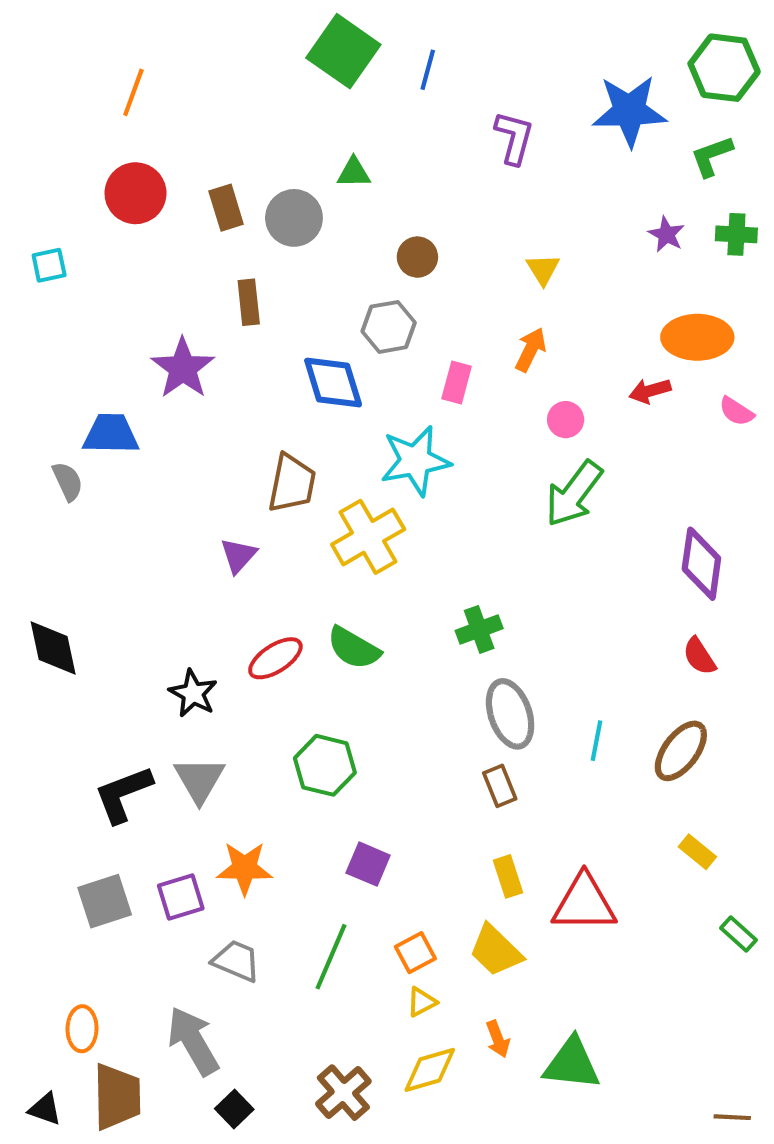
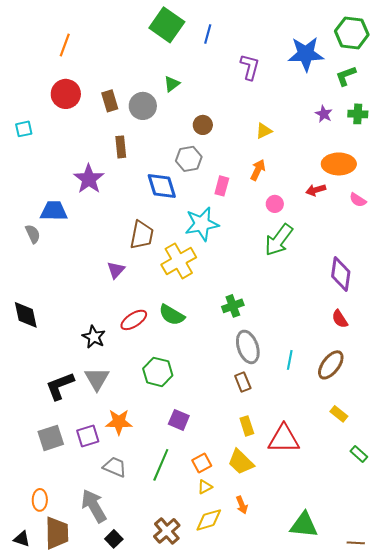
green triangle: (354, 173) -> (172, 84), turned -36
yellow triangle: (543, 269) -> (264, 131), turned 36
green triangle: (572, 1064) -> (304, 525), moved

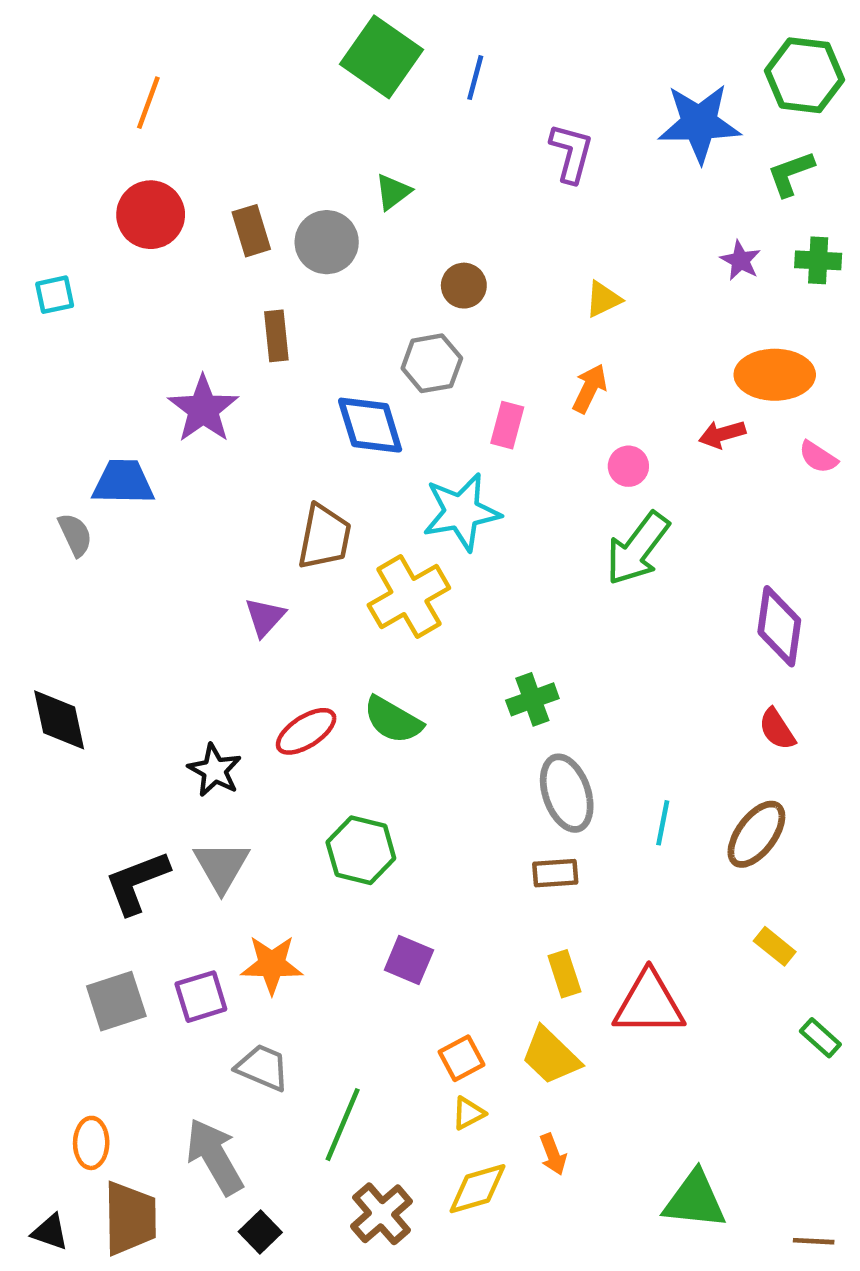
brown rectangle: (243, 382) -> (555, 873), turned -72
green line: (161, 465) -> (343, 1125), moved

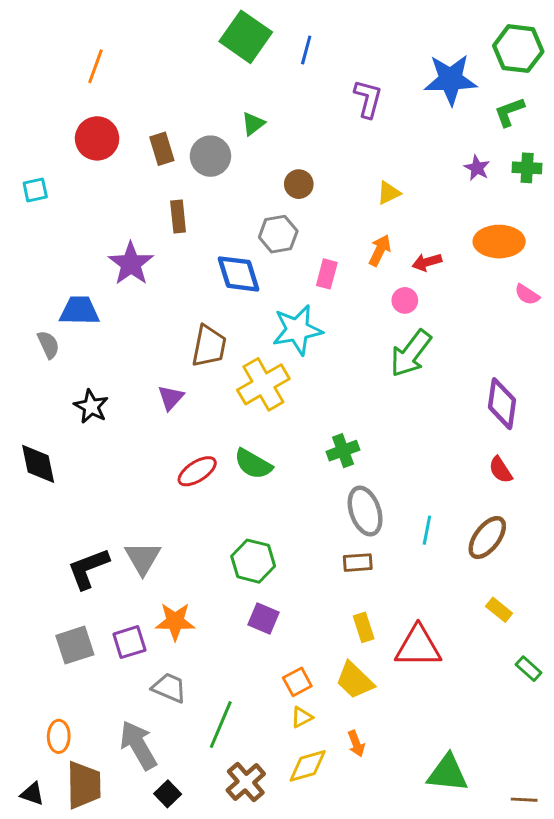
red arrow: (722, 434) -> (427, 262), moved
black star: (215, 770) -> (91, 406), moved
green hexagon: (361, 850) -> (253, 561), moved

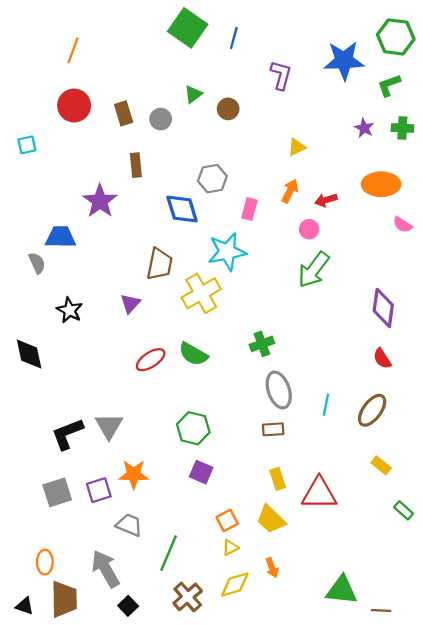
gray circle: (210, 156) -> (161, 119), size x0.7
brown circle: (299, 184) -> (228, 109), moved
brown line: (524, 800) -> (381, 610), moved

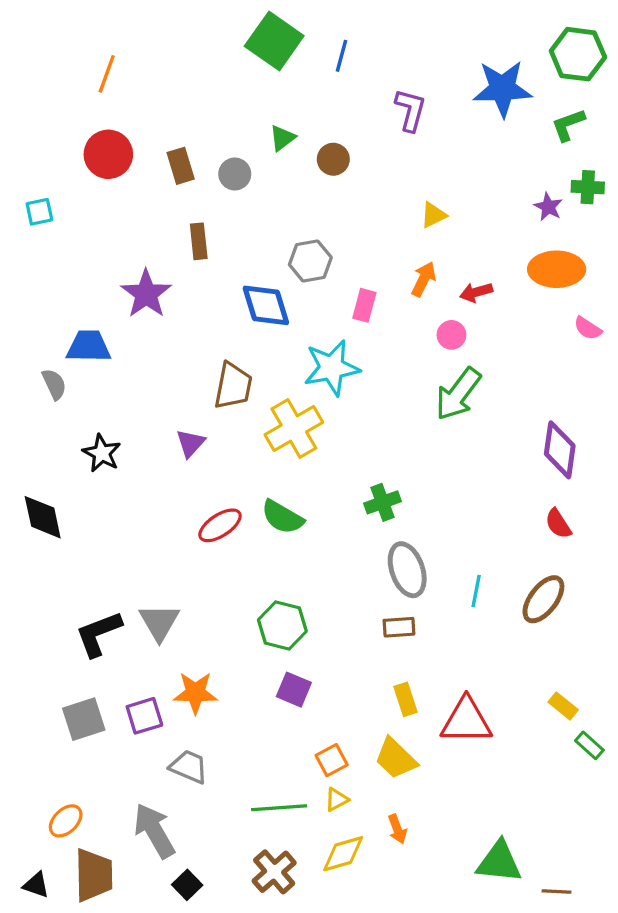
purple star: (364, 128) -> (548, 207), moved
yellow rectangle: (381, 465) -> (563, 706), moved
green line: (169, 553) -> (279, 808), moved, turned 63
orange ellipse: (45, 562) -> (66, 821), turned 45

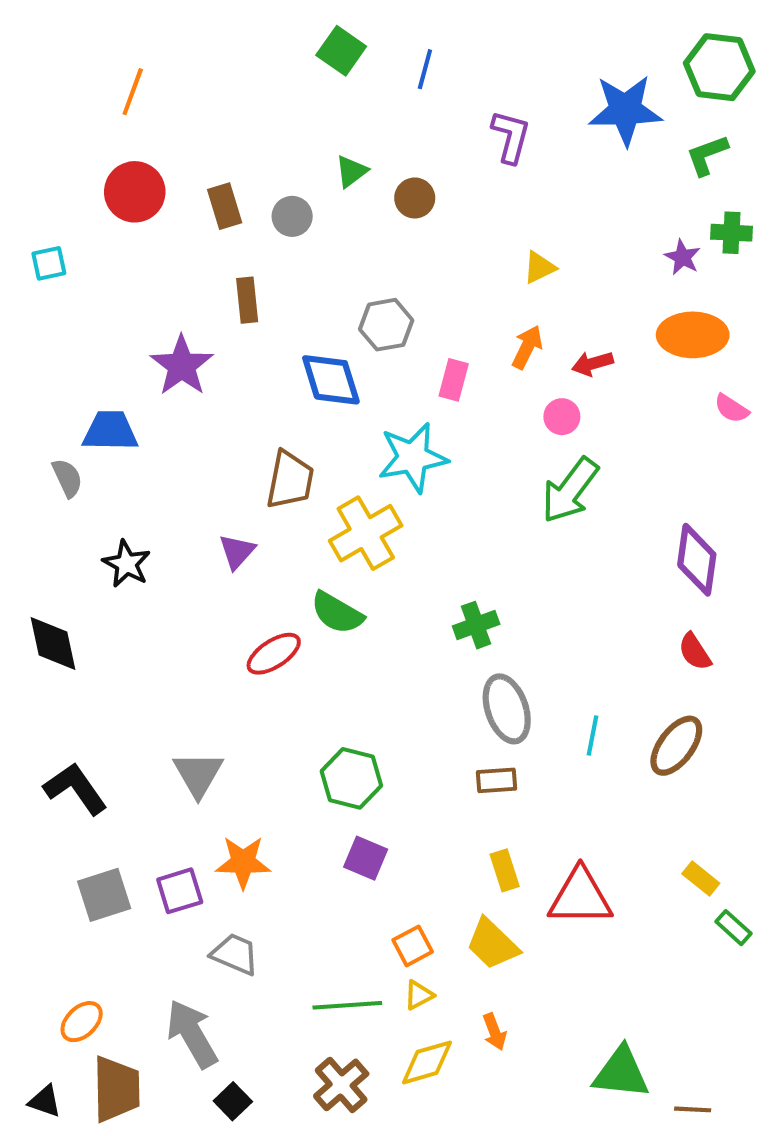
green square: (274, 41) -> (341, 51), size x0.7
green semicircle: (282, 517) -> (337, 613), moved
black L-shape: (99, 634) -> (75, 789), moved, turned 76

